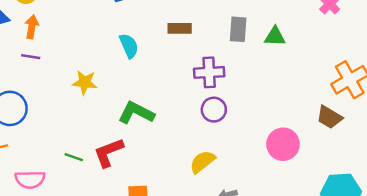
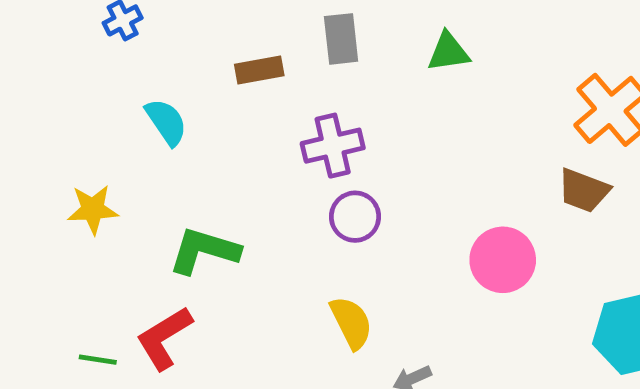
gray rectangle: (238, 29) -> (341, 39), moved
yellow semicircle: (202, 162) -> (351, 323), turned 112

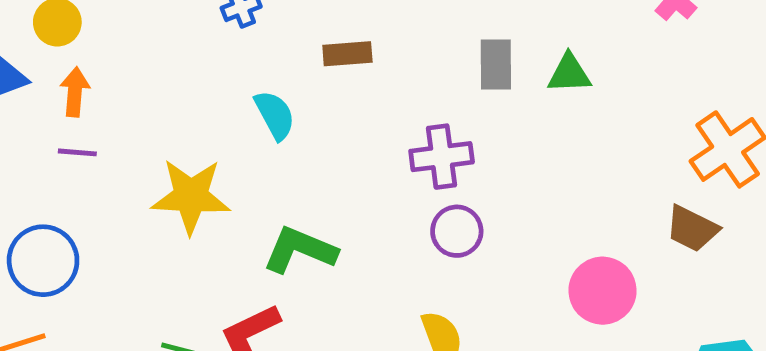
gray rectangle: (341, 39) -> (496, 65), moved
brown rectangle: (259, 70) -> (347, 54), moved
yellow star: (93, 209) -> (191, 196), size x1.5

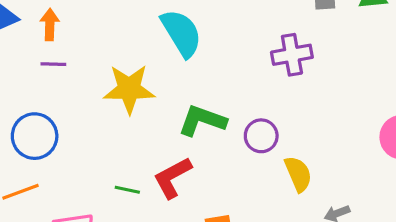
cyan semicircle: (275, 115) -> (181, 33), size x1.5
purple circle: (457, 231) -> (261, 136), moved

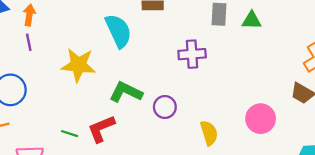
purple line: (53, 64) -> (29, 42), turned 70
yellow semicircle: (298, 174) -> (209, 133), moved

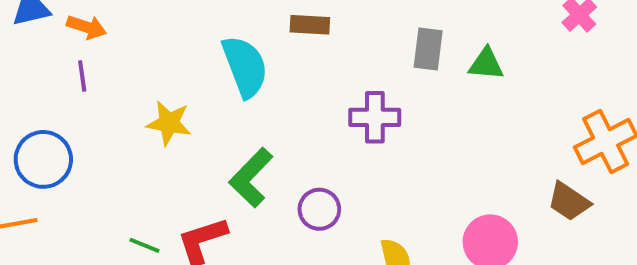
orange arrow: (29, 15) -> (87, 27), turned 96
yellow star: (78, 65) -> (169, 123), size x0.7
green L-shape: (126, 92) -> (251, 178), turned -76

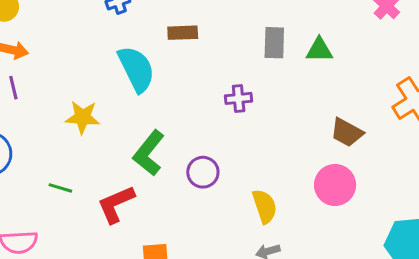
purple cross: (375, 117) -> (239, 98), size x0.7
brown trapezoid: (569, 201) -> (347, 132), moved
green line: (144, 245) -> (60, 188), moved

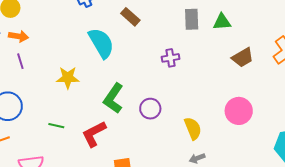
brown rectangle: (183, 33) -> (130, 17), turned 48
brown trapezoid: (347, 132) -> (243, 57), moved, turned -55

